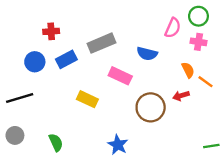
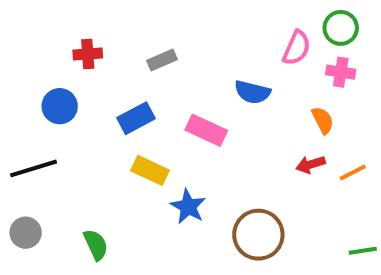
gray rectangle: (101, 43) -> (162, 60), moved, size x0.6
blue rectangle: (66, 59) -> (136, 118), moved
orange line: (205, 82) -> (353, 172), moved, turned -63
brown circle: (151, 107) -> (258, 235), moved
blue star: (118, 145) -> (188, 207), moved

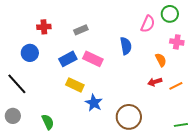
pink cross: (341, 72) -> (177, 42), moved
blue semicircle: (252, 92) -> (126, 46), turned -114
pink rectangle: (206, 130) -> (93, 59), moved
black line: (34, 168) -> (17, 84), turned 65

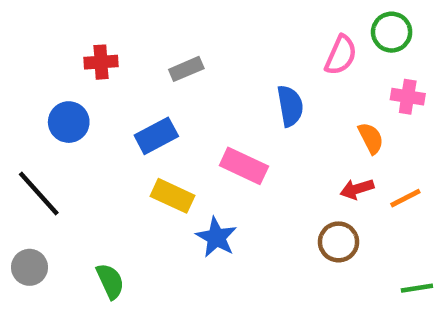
pink rectangle: (93, 59) -> (244, 166), moved
brown circle: (129, 117) -> (339, 242), moved, size x0.7

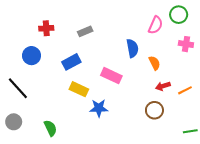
orange semicircle: (371, 138) -> (154, 63), moved
blue star: (216, 237) -> (99, 108), turned -30

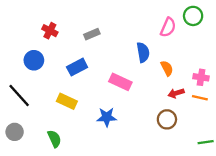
red cross: (46, 28) -> (50, 31), turned 32
pink cross: (186, 44) -> (201, 77), moved
yellow rectangle: (79, 89) -> (67, 101), moved
orange line: (185, 90) -> (200, 98), turned 40

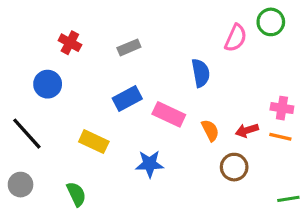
blue rectangle: (77, 67) -> (127, 98), moved
orange semicircle: (167, 68) -> (210, 130), moved

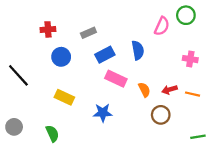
red cross: (70, 43) -> (48, 29), turned -32
blue circle: (48, 84) -> (61, 57), moved
blue rectangle: (127, 98) -> (105, 55), moved
pink cross: (282, 108) -> (190, 59), moved
black line: (27, 134) -> (18, 75), moved

